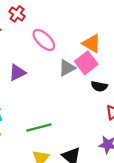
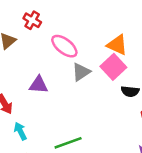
gray triangle: (67, 68) -> (81, 72), moved
purple triangle: (17, 73) -> (39, 85), turned 36

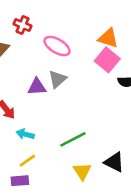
gray triangle: (81, 72) -> (58, 79), moved
cyan arrow: (20, 131) -> (25, 134), turned -42

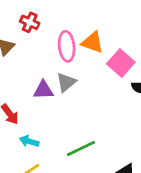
orange triangle: (108, 38) -> (92, 42), moved
pink ellipse: (57, 46) -> (67, 46), turned 52

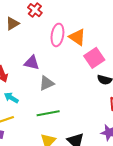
gray triangle: (66, 82) -> (47, 83), moved

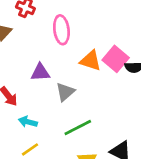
orange triangle: (77, 37) -> (91, 61), moved
pink square: (94, 58) -> (116, 59), moved

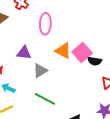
green line: (78, 127) -> (45, 99), turned 45

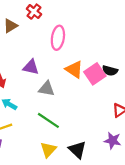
black semicircle: (95, 61) -> (110, 71), moved
gray triangle: (40, 71) -> (47, 89), turned 35

